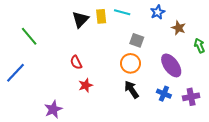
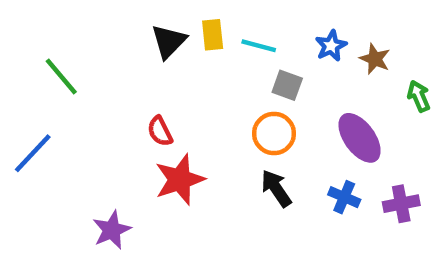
cyan line: (122, 12) -> (259, 46), moved
blue star: (158, 12) -> (331, 46), moved
red star: (86, 85) -> (180, 180), size x1.6

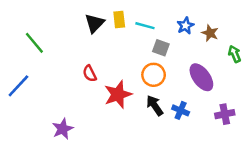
red star: (180, 180) -> (118, 94), moved
blue cross: (344, 197) -> (181, 110), moved

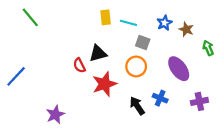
black triangle: (95, 23) -> (98, 53), moved, turned 30
green line: (34, 43) -> (30, 17), moved
black arrow: (155, 106) -> (137, 106), moved

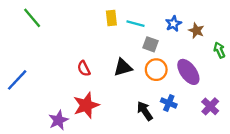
black triangle: (98, 53) -> (123, 67), moved
orange circle: (136, 66) -> (156, 70), moved
red star: (104, 84) -> (86, 105), moved
purple cross: (199, 101) -> (210, 106), turned -35

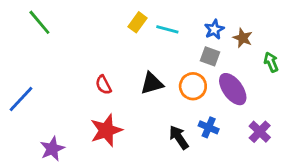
yellow rectangle: (111, 18) -> (138, 22), turned 42
gray square: (150, 44) -> (210, 56), moved
purple star: (59, 120) -> (52, 149), moved

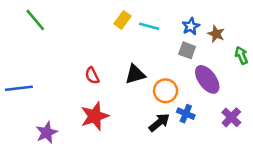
orange circle: (193, 86) -> (166, 91), moved
blue line: (21, 99) -> (19, 88), turned 40
black arrow: (179, 137) -> (159, 122), turned 85

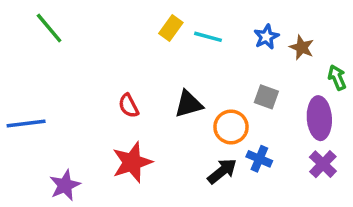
gray square: (187, 50) -> (266, 97), moved
purple ellipse: (207, 79) -> (319, 118), moved, turned 32

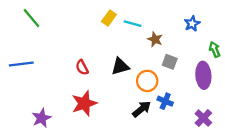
blue star: (266, 37) -> (192, 24), moved
brown star: (302, 47) -> (155, 39), moved
blue line: (26, 123) -> (21, 64), moved
purple cross: (323, 164) -> (203, 118), moved

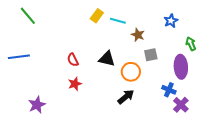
gray square: (170, 62) -> (151, 55), turned -32
black triangle: (120, 66) -> (107, 59), turned 30
blue cross: (165, 101) -> (169, 90), moved
red star: (84, 103) -> (75, 84), moved, size x0.6

